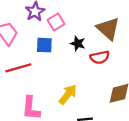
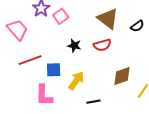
black star: (78, 44) -> (74, 46), moved
blue square: (44, 45) -> (54, 70), moved

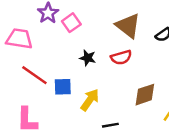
pink trapezoid: (17, 30) -> (19, 39), turned -40
red line: (30, 60) -> (34, 75), turned 55
pink L-shape: (44, 95) -> (27, 120), moved

